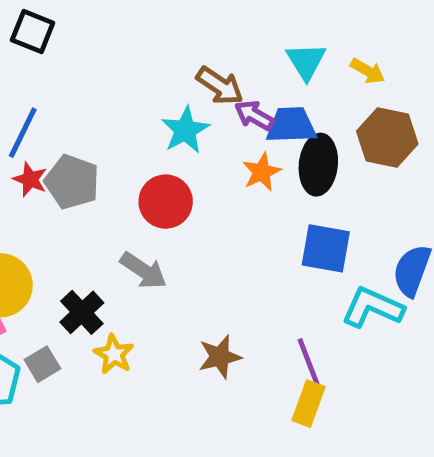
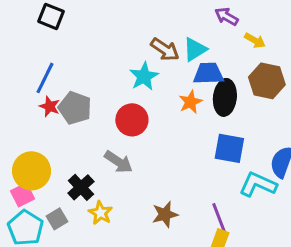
cyan triangle: (306, 61) -> (195, 49), moved, turned 30
purple arrow: (254, 115) -> (226, 16), moved

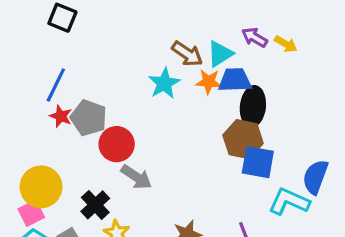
purple arrow: (226, 16) -> (255, 37), moved
brown hexagon: (267, 81) -> (243, 139), moved
orange star: (190, 102) -> (209, 82), moved, turned 30
red circle: (132, 120) -> (117, 144), moved

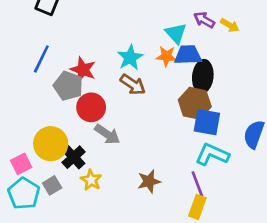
brown arrow: (187, 54) -> (133, 84), moved
cyan triangle: (220, 54) -> (176, 33), turned -40
red star: (61, 116) -> (83, 70), moved, size x1.4
yellow circle: (41, 187) -> (51, 144), moved
cyan L-shape: (289, 202) -> (212, 154), moved

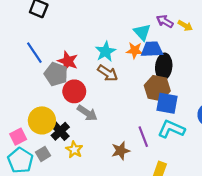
blue line: (41, 59) -> (34, 53), turned -60
purple line: (197, 184) -> (143, 137), moved

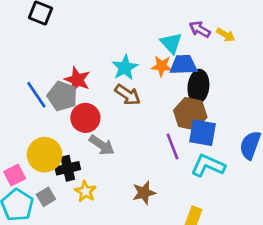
blue line: (34, 53) -> (36, 95), moved
black cross: (60, 131) -> (68, 168), turned 30
purple line: (143, 137) -> (173, 146), moved

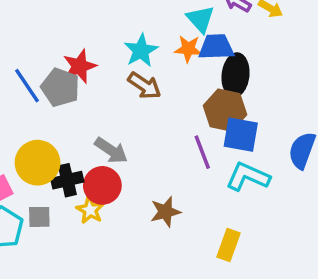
red star: (77, 80) -> (80, 66), turned 30
red circle: (85, 118) -> (102, 185), moved
gray square: (46, 197) -> (39, 217), turned 30

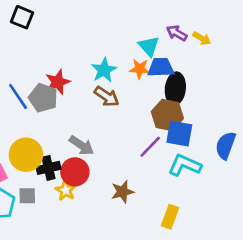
purple line: (202, 152) -> (150, 147), turned 65

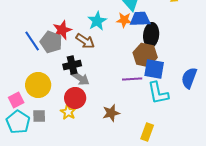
brown arrow: (107, 97) -> (85, 41), moved
purple line: (150, 147) -> (132, 79), turned 42
cyan L-shape: (185, 165) -> (158, 93), turned -125
black cross: (48, 168) -> (72, 65), moved

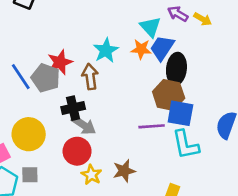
blue trapezoid: (140, 19) -> (162, 48), turned -55
brown arrow: (85, 41) -> (90, 77), turned -132
yellow star: (68, 112) -> (91, 175), moved

